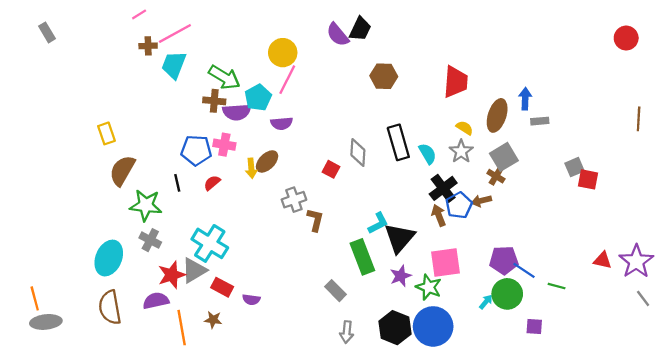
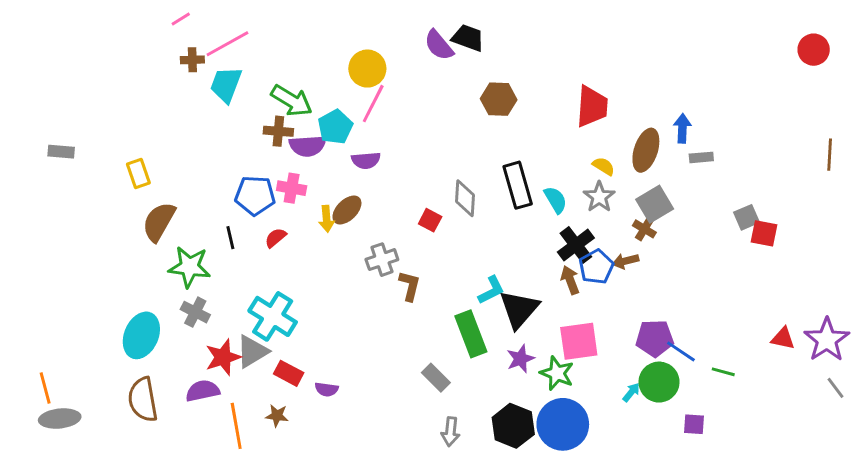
black trapezoid: (360, 29) -> (468, 38), turned -95
gray rectangle: (47, 32) -> (61, 152), moved, turned -54

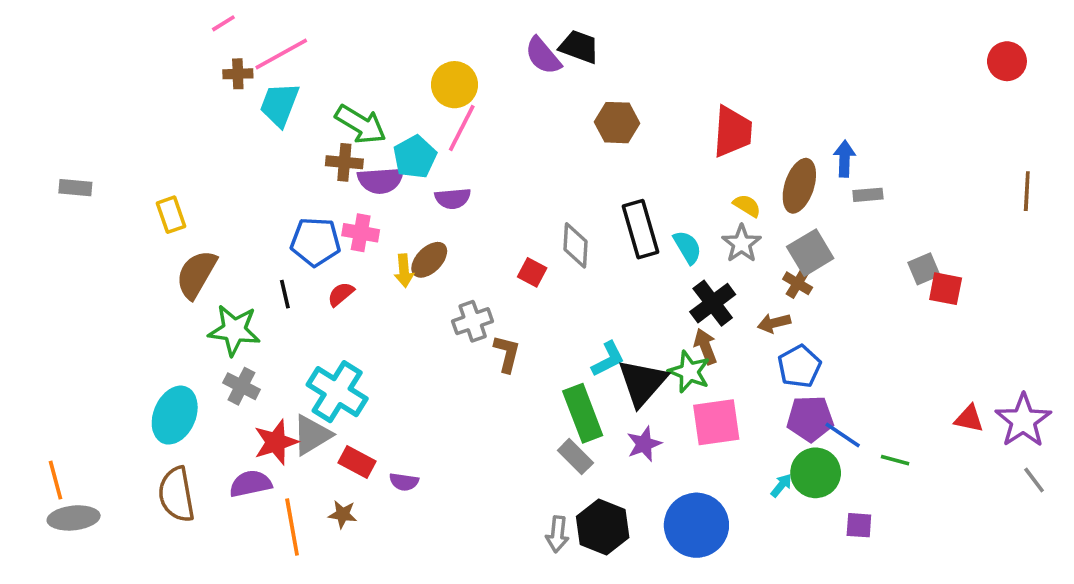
blue pentagon: (596, 267) -> (799, 366), moved
green star: (557, 373) -> (689, 372), moved
gray rectangle: (436, 378) -> (575, 457), moved
black hexagon: (513, 426) -> (603, 527), moved

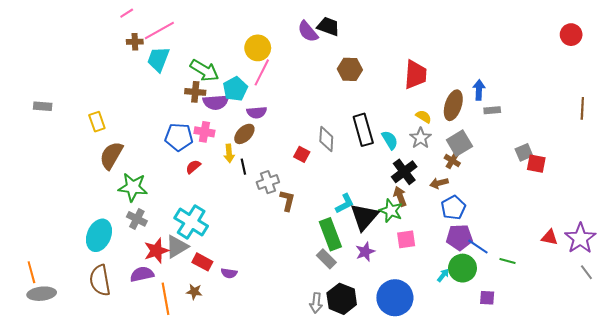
brown ellipse: (429, 260) -> (244, 134), moved
black line: (285, 294) -> (243, 167), moved
pink square: (716, 422) -> (406, 239), size x0.7

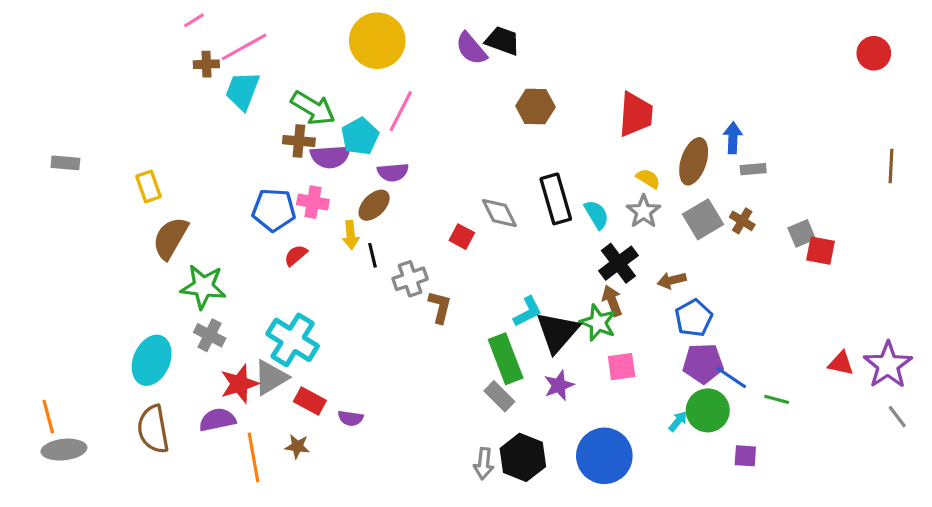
yellow circle: (258, 48) -> (377, 41), moved, size x1.4
gray diamond: (326, 139) -> (499, 213), turned -30
brown cross: (452, 161) -> (742, 221), moved

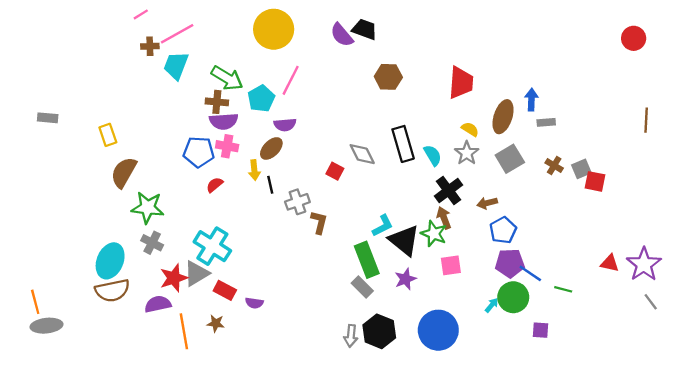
purple semicircle: (330, 157) -> (224, 121), moved
brown cross: (742, 221) -> (554, 166), moved
black triangle: (557, 332) -> (404, 240), turned -32
brown semicircle: (153, 429) -> (112, 290), moved, turned -92

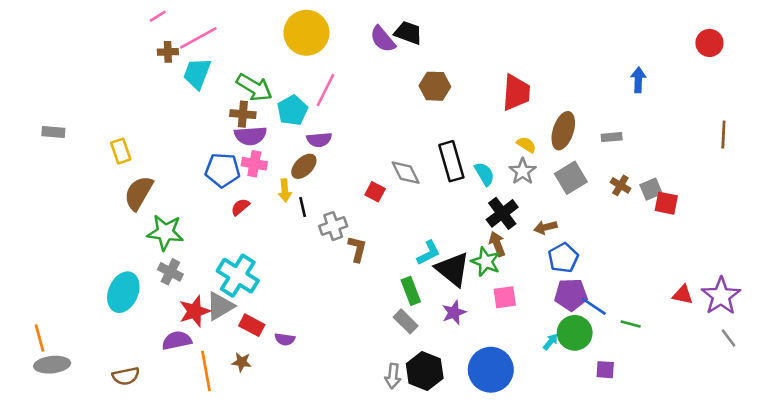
blue arrow: (531, 100) -> (638, 80), moved
green rectangle: (367, 260) -> (411, 291), size x0.7
brown semicircle: (112, 290) -> (126, 376), moved, size x0.7

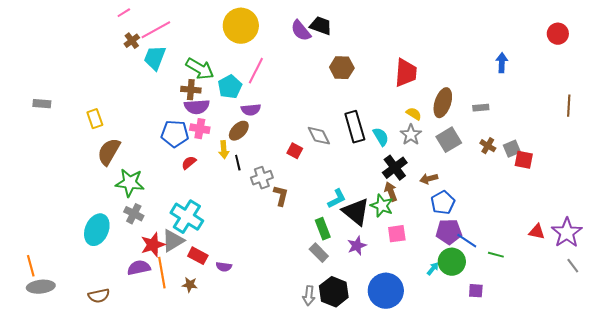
brown cross: (168, 52) -> (132, 41), turned -35
orange line: (206, 371) -> (162, 273), moved

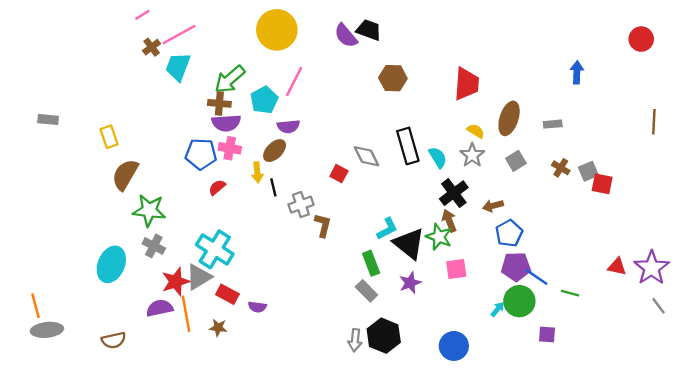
green arrow: (200, 69) -> (230, 79), turned 108
gray square: (449, 140) -> (516, 161), size x0.7
blue circle: (386, 291) -> (454, 346), moved, size x0.7

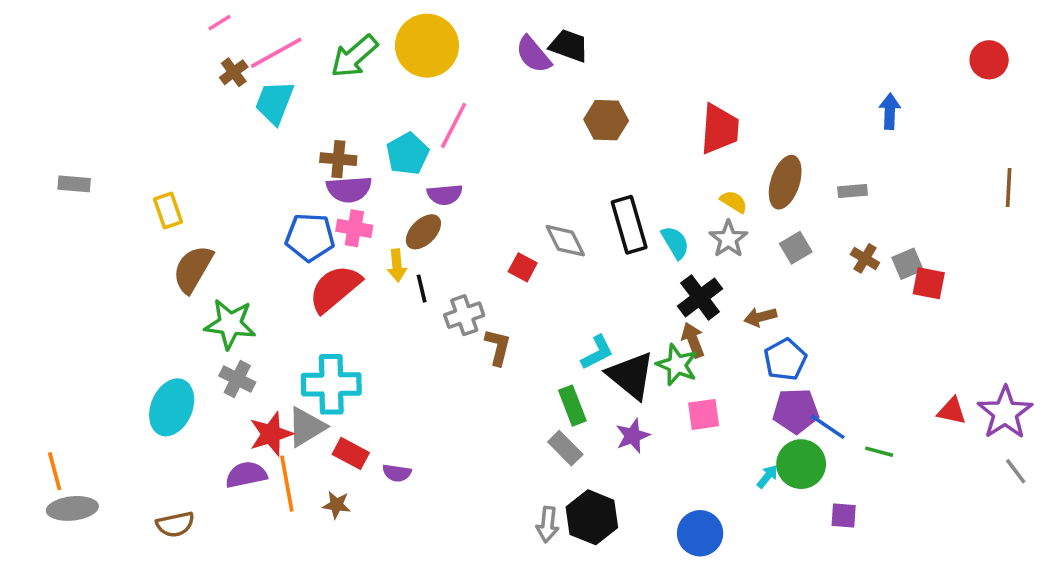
green arrow: (230, 79) -> (354, 56), moved
red semicircle: (217, 187) -> (335, 289), size x2.0
cyan cross: (215, 249) -> (331, 384), turned -33

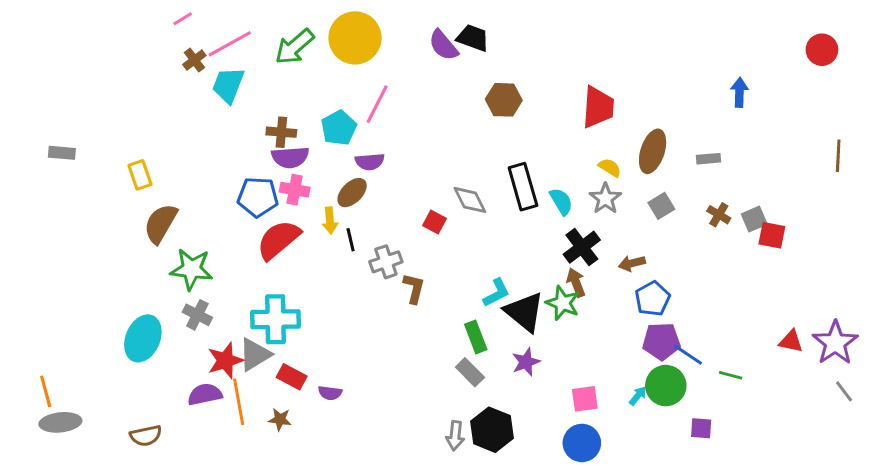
pink square: (704, 414) -> (585, 399), moved

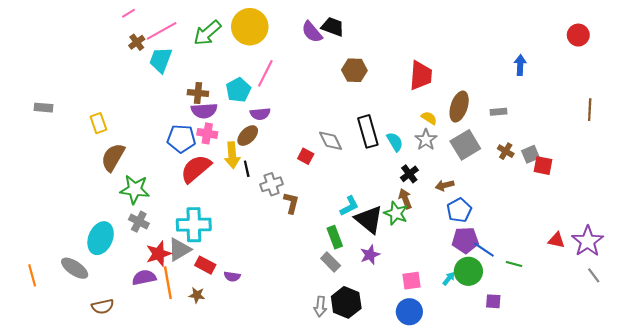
gray square: (661, 206) -> (465, 145), size x1.6
yellow arrow: (330, 221) -> (232, 155), size x1.4
black cross: (582, 247) -> (409, 174), size x0.7
gray ellipse: (60, 422) -> (75, 268), moved, turned 40

